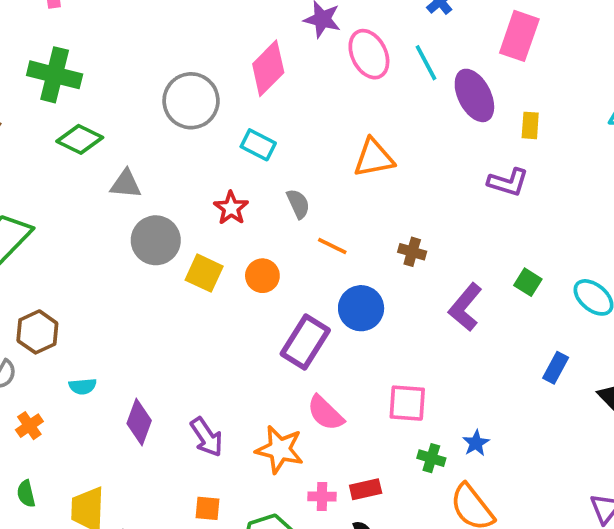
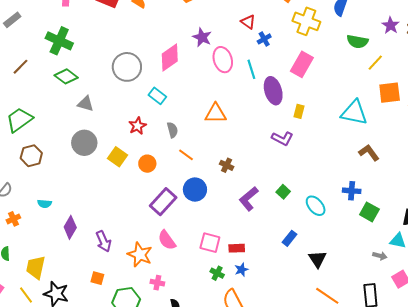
gray circle: (156, 240) -> (84, 143), moved
brown hexagon: (37, 332) -> (31, 156), moved
red rectangle: (366, 489) -> (237, 248), moved

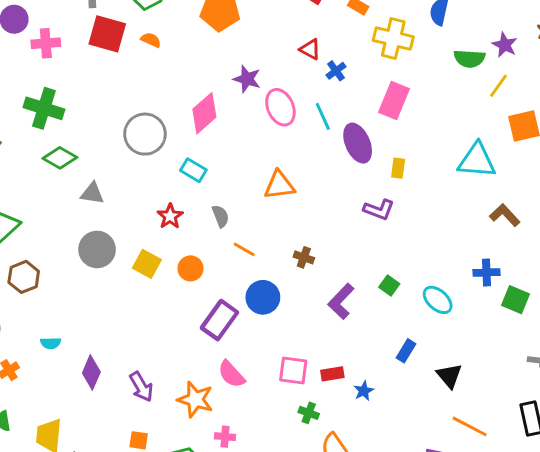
purple star: (391, 25) -> (505, 45), moved
blue star: (241, 270) -> (364, 391), moved

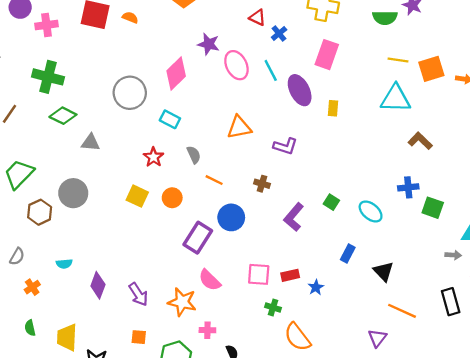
yellow line: (498, 86) -> (398, 60), moved, turned 66
purple L-shape: (379, 210) -> (285, 146), moved
gray circle: (97, 249) -> (73, 193), moved

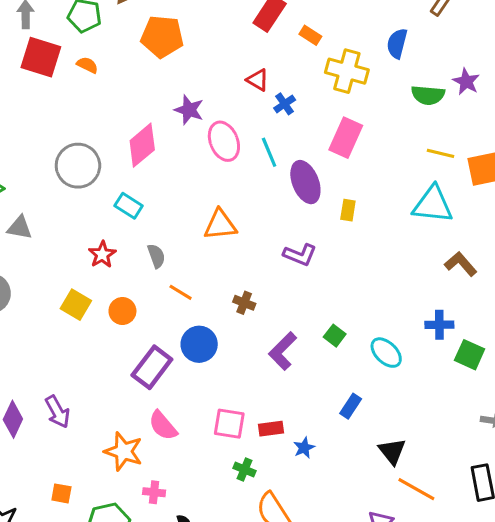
purple L-shape: (285, 146) -> (300, 255), moved
black triangle: (383, 271) -> (392, 451), moved
purple arrow: (138, 294) -> (57, 412), moved

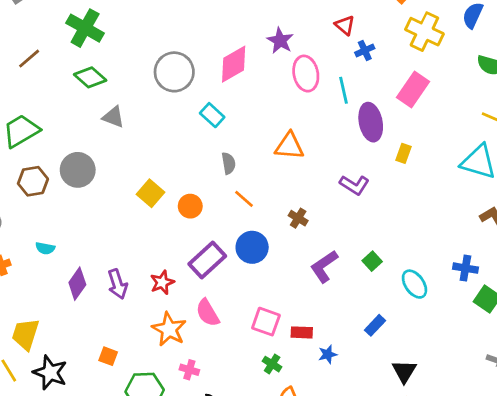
red star: (102, 254) -> (162, 282), moved

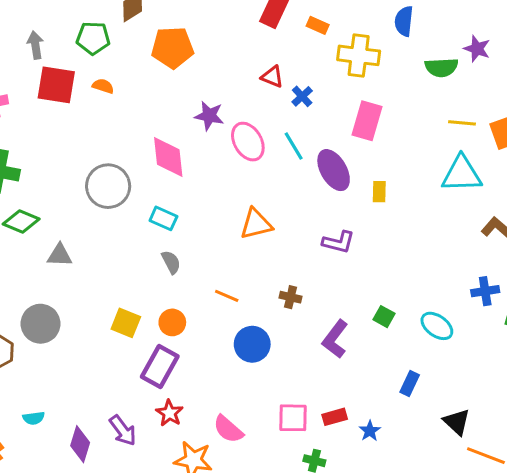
pink diamond: (234, 64) -> (168, 157), turned -48
gray semicircle: (229, 163) -> (171, 262), moved
purple rectangle: (207, 260) -> (160, 367), moved

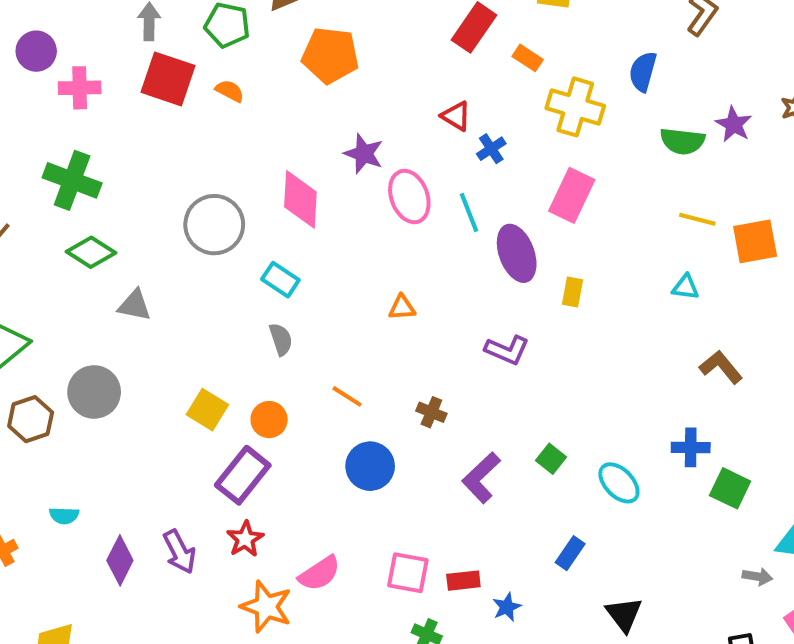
cyan triangle: (462, 174) -> (685, 287), size x0.5
orange triangle: (256, 224) -> (402, 308), size x0.6
pink semicircle: (228, 429) -> (319, 573), turned -84

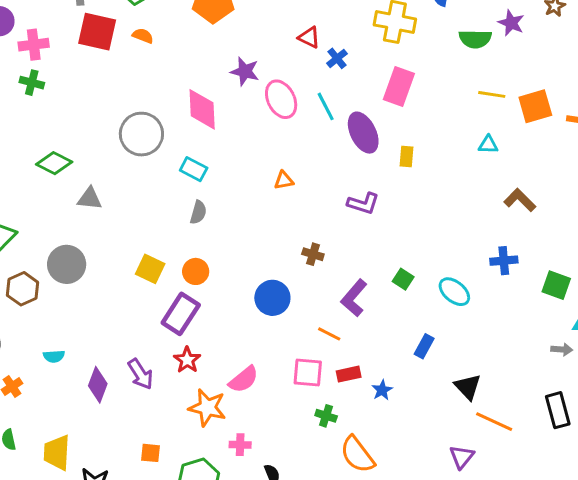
green cross: (72, 180) -> (32, 83), moved, size x0.6
gray semicircle: (281, 339) -> (198, 212), turned 40
orange line: (347, 396) -> (329, 334), moved
green square: (730, 488) -> (556, 285), moved

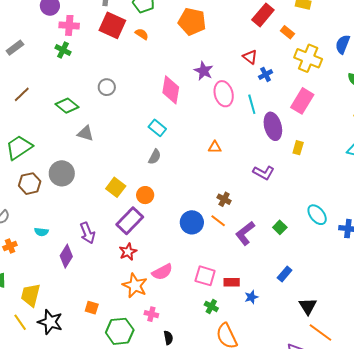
gray circle: (141, 134) -> (107, 87), moved, size x0.6
cyan ellipse: (454, 292) -> (317, 215), moved
orange line: (329, 334) -> (218, 221), moved
purple arrow: (140, 374) -> (87, 233), moved

